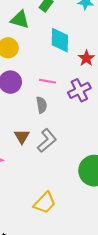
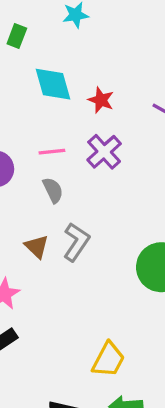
yellow trapezoid: (45, 203) -> (108, 360), moved

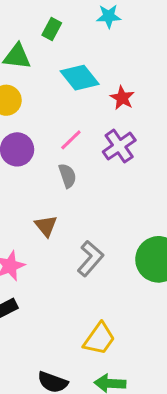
cyan diamond: (53, 84) -> (80, 78), turned -30
pink line: (52, 152) -> (71, 140), turned -45
gray L-shape: (76, 242) -> (90, 259), moved

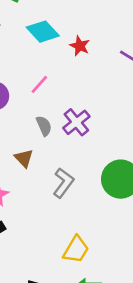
purple cross: (119, 146) -> (76, 122), moved
gray semicircle: (67, 176) -> (44, 126), moved

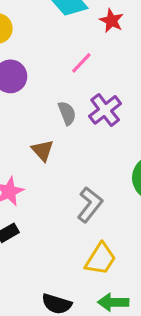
pink line: (39, 84) -> (81, 63), moved
gray L-shape: (63, 183) -> (90, 205), moved

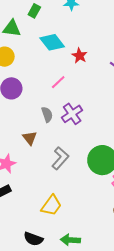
gray L-shape: (90, 205) -> (60, 158), moved
yellow trapezoid: (100, 259) -> (51, 205), moved

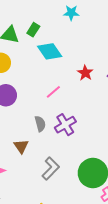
green rectangle: (34, 11) -> (33, 30), moved
red star: (80, 56) -> (85, 73), moved

